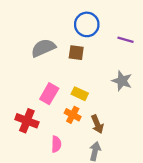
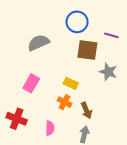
brown square: (76, 53) -> (87, 50), moved, size x1.5
pink rectangle: (49, 94) -> (31, 83), moved
red cross: (27, 121) -> (17, 119), moved

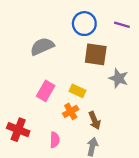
purple line: (111, 35) -> (122, 25), moved
pink rectangle: (31, 83) -> (46, 91), moved
orange cross: (65, 102) -> (71, 111), turned 32

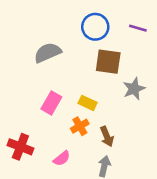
gray star: (119, 78) -> (134, 89), turned 30
pink semicircle: (55, 140) -> (62, 158), turned 49

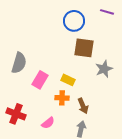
purple line: (138, 28) -> (107, 12), moved
gray semicircle: (48, 53) -> (19, 63), moved, turned 130
orange cross: (80, 126) -> (62, 98), turned 32

